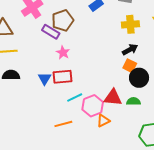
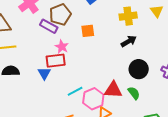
orange square: (130, 66) -> (88, 31), moved, turned -32
red rectangle: (62, 77) -> (56, 61), moved
green semicircle: (133, 101) -> (134, 93), turned 56

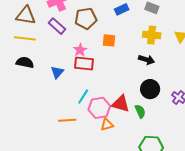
purple rectangle: (49, 26) -> (57, 26), moved
black arrow: (129, 41) -> (147, 60), turned 35
red rectangle: (56, 61) -> (84, 63), moved
cyan line: (75, 91) -> (83, 96), turned -42

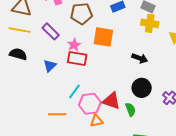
purple rectangle: (57, 26) -> (51, 31), moved
yellow cross: (152, 35) -> (150, 23), moved
orange square: (109, 40) -> (103, 37), size x1.5

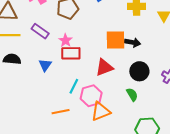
orange square: (103, 37) -> (115, 40), moved
red triangle: (111, 101) -> (104, 67), moved, turned -30
orange triangle: (96, 121) -> (101, 111), size x1.5

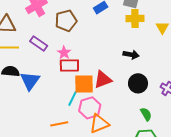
orange square: (115, 40) -> (84, 84), moved
blue triangle: (45, 65) -> (30, 81), moved, size x1.5
green semicircle: (132, 95) -> (146, 114), moved

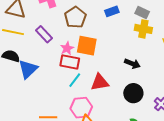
brown pentagon: (66, 21) -> (75, 17), turned -30
orange square: (84, 84) -> (87, 46), moved
cyan line: (72, 98) -> (75, 80), moved

